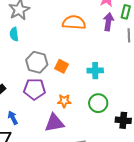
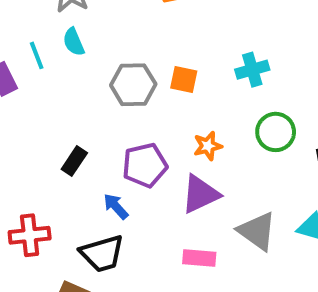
purple pentagon: (34, 89) -> (145, 165), moved

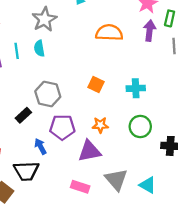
gray hexagon: (133, 85) -> (48, 94), moved

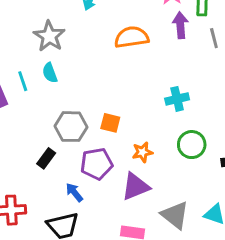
orange square: (96, 84) -> (110, 123), moved

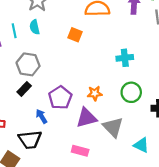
orange square: (110, 123) -> (75, 35), moved
gray hexagon: (71, 127) -> (28, 64), moved
purple pentagon: (97, 164) -> (60, 98), turned -30
gray triangle: (175, 215) -> (113, 127), moved

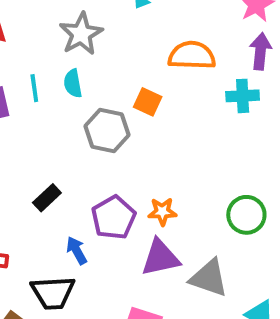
cyan cross: (125, 58) -> (243, 96), moved
gray hexagon: (28, 64) -> (107, 131), moved
orange star: (95, 93) -> (162, 212), moved
gray triangle: (113, 127) -> (209, 278), turned -30

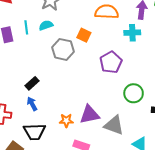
cyan semicircle: (73, 83) -> (46, 25), turned 80
orange star: (162, 212) -> (66, 121), moved
purple pentagon: (114, 217) -> (111, 62), moved
blue arrow: (77, 250) -> (32, 104), moved

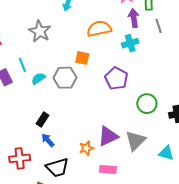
cyan semicircle: (46, 25) -> (38, 79), moved
gray triangle: (114, 125) -> (135, 141), turned -50

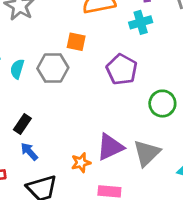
cyan semicircle: (38, 79) -> (17, 69), turned -40

